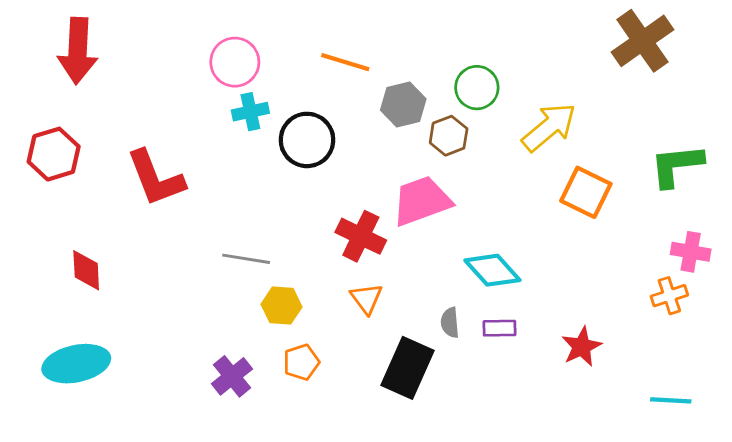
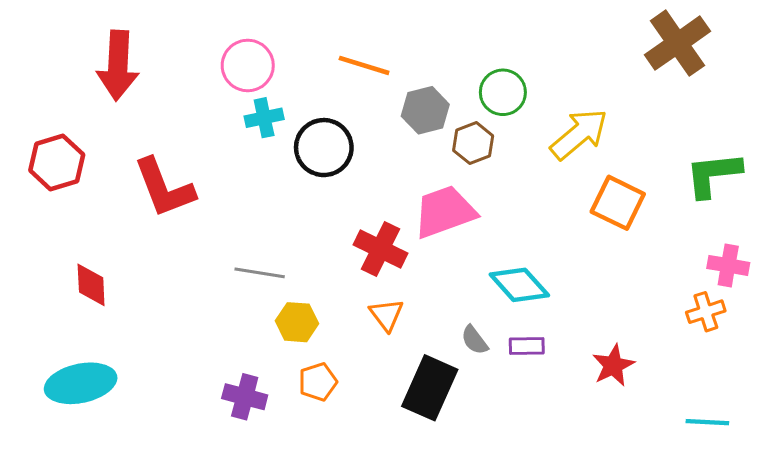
red arrow: (78, 51) -> (118, 65), moved
gray semicircle: (450, 323) -> (475, 340), turned -32
purple cross: (232, 376) -> (245, 397), turned -36

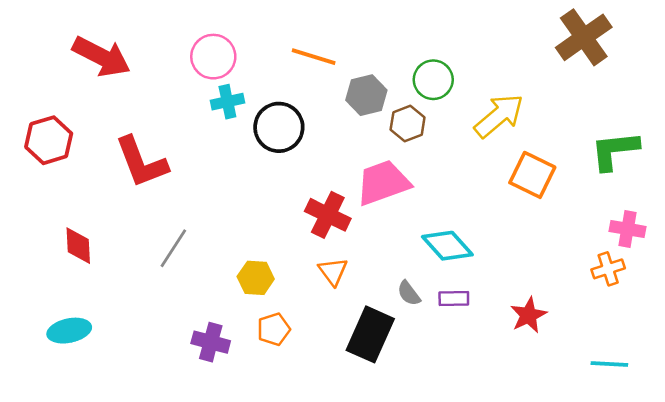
red arrow: (118, 65) -> (101, 57), turned -66
gray line: (260, 273) -> (173, 248), moved, turned -66
cyan ellipse: (81, 383) -> (69, 331), size x0.7

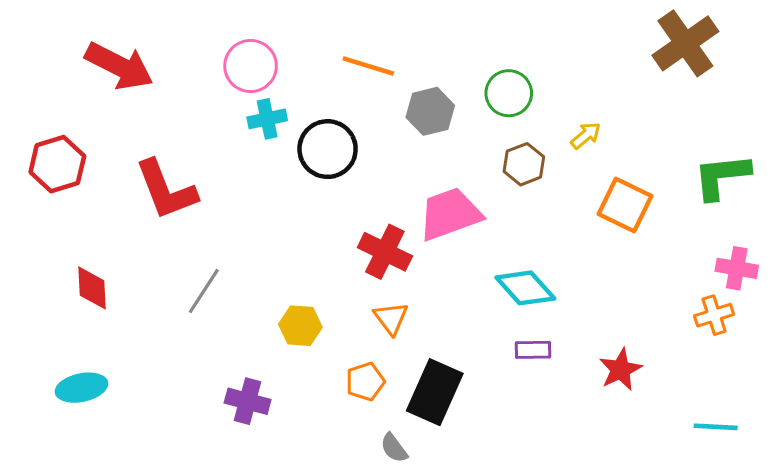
yellow arrow: (499, 116) -> (586, 135), size x0.5
brown hexagon: (408, 123) -> (524, 164), moved
gray semicircle: (409, 293) -> (394, 448), moved
orange pentagon: (274, 329) -> (365, 382), moved

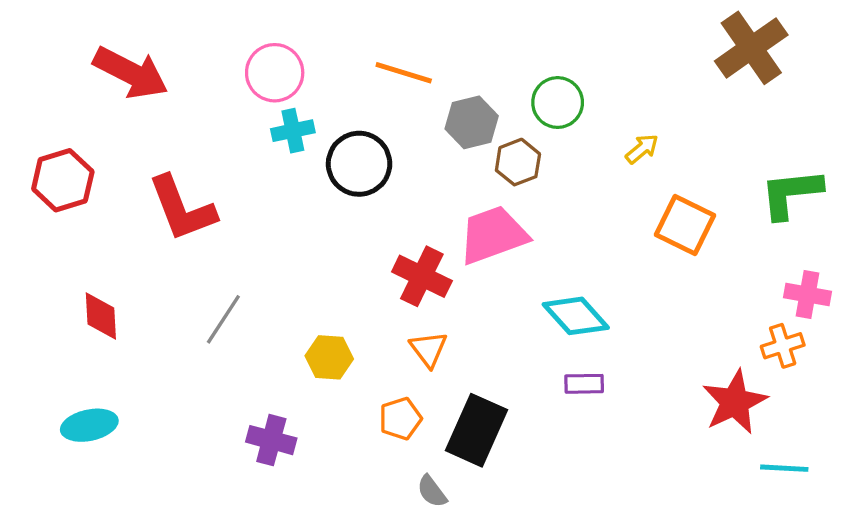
brown hexagon: (524, 164) -> (518, 162), moved
red star: (620, 369) -> (735, 402), moved, size x1.4

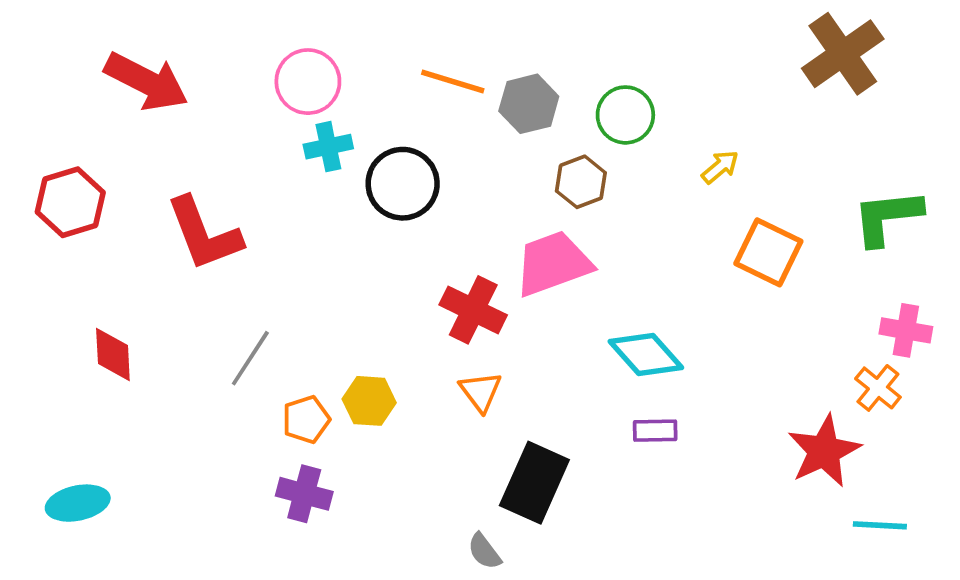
gray hexagon: (472, 122) -> (529, 104), moved
orange cross: (783, 346) -> (878, 388), turned -33
orange pentagon: (400, 419) -> (306, 419), moved
cyan ellipse: (89, 425) -> (78, 503), moved

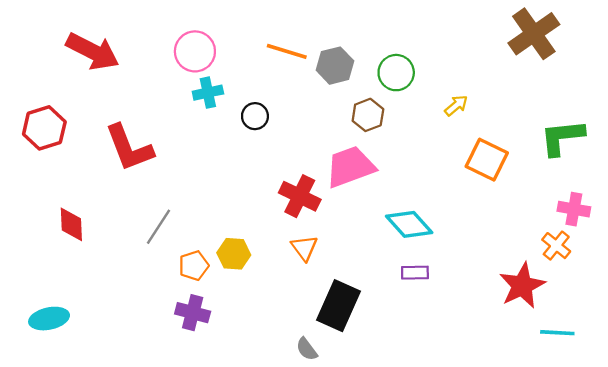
black circle: (403, 184) -> (255, 116), size x0.6

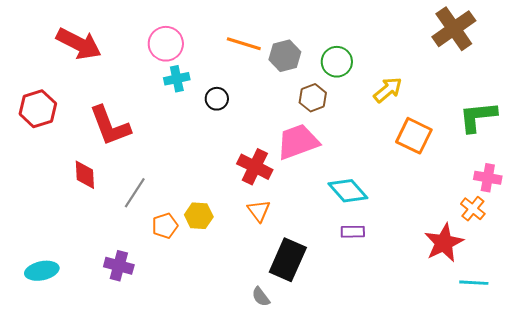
yellow arrow: (456, 106) -> (388, 90), size x1.4
red diamond: (71, 224) -> (85, 175), moved
purple cross: (193, 313) -> (119, 266), moved

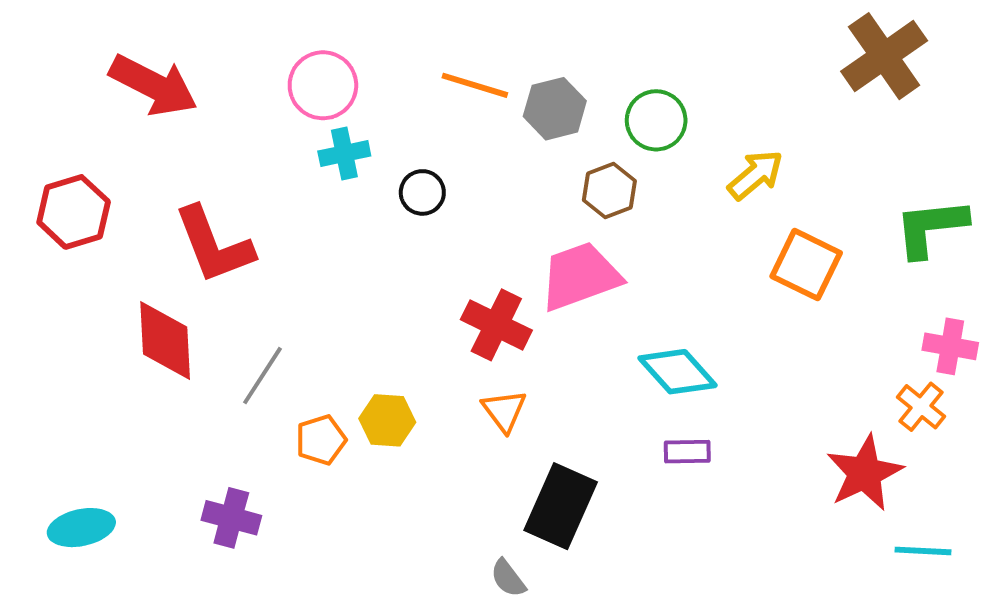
red diamond: (85, 175) -> (165, 341), size x1.4

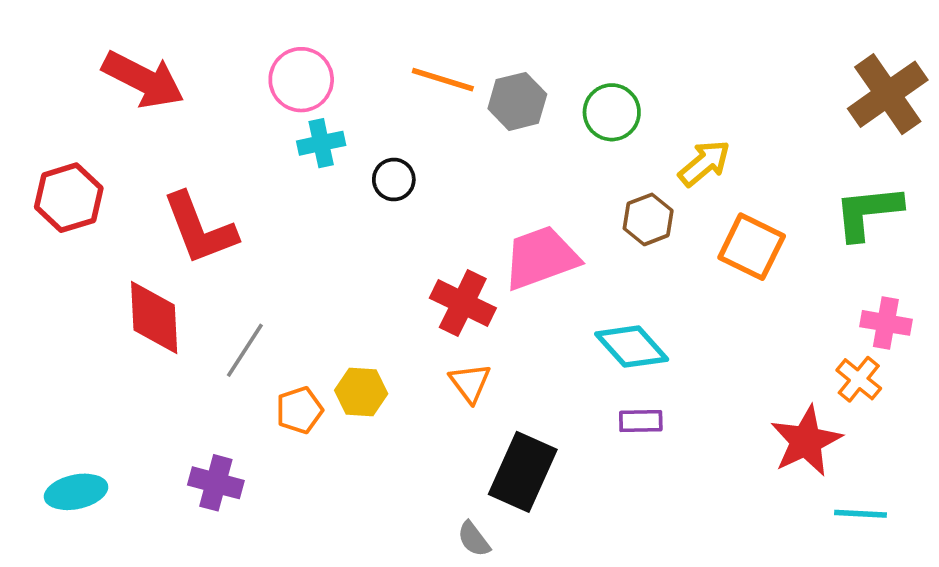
brown cross: (884, 56) -> (888, 94), moved
brown hexagon: (609, 190) -> (648, 219), moved

